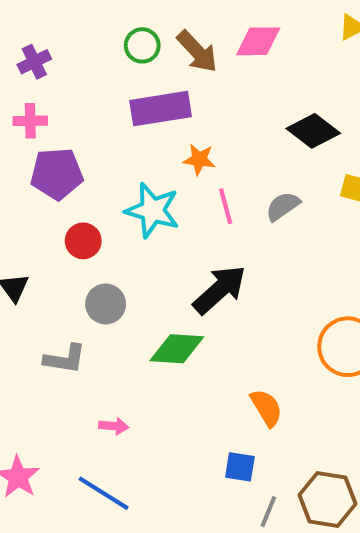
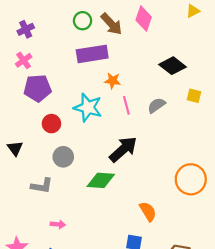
pink diamond: (258, 41) -> (144, 19), turned -70
pink cross: (30, 121) -> (24, 60), turned -35
pink arrow: (114, 426) -> (58, 224), moved

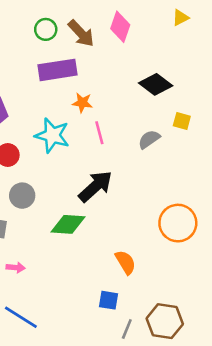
gray semicircle: (156, 105) -> (149, 139), moved
pink arrow: (58, 224) -> (16, 268), moved

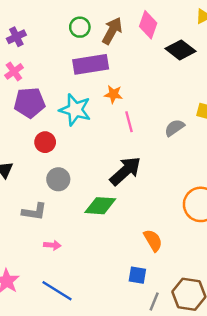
brown arrow: (81, 33) -> (112, 31), turned -108
black diamond: (156, 84) -> (180, 50), moved
cyan star: (52, 135) -> (75, 110), moved

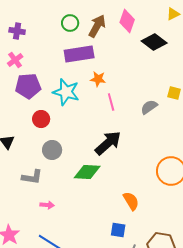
purple cross: (16, 37) -> (17, 31), turned 35

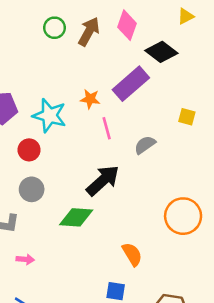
purple rectangle: (79, 54) -> (131, 84), moved, turned -32
gray semicircle: (149, 107) -> (145, 145), moved
red circle: (41, 119) -> (29, 150), moved

